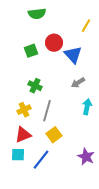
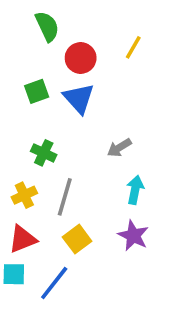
green semicircle: (37, 14) -> (47, 26), turned -108
red circle: (54, 43) -> (81, 58), moved
blue triangle: (73, 55) -> (79, 98), moved
purple star: (86, 157) -> (133, 236), moved

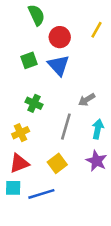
gray line: (65, 197) -> (66, 127), moved
blue line: (54, 283) -> (41, 194), turned 35

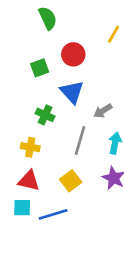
red circle: (60, 37) -> (73, 54), moved
blue triangle: (59, 65) -> (72, 92), moved
yellow cross: (21, 133) -> (30, 147), turned 35
red triangle: (19, 163) -> (29, 181), turned 35

